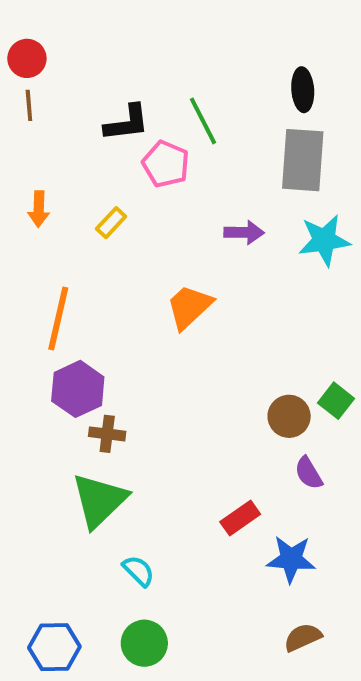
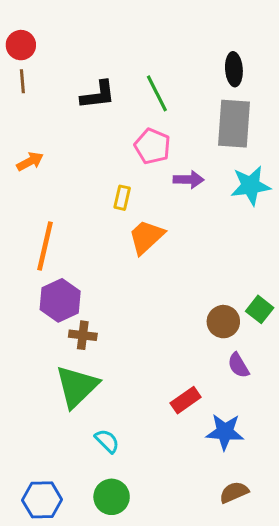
pink pentagon: (166, 164) -> (152, 146), moved
orange arrow: (39, 209) -> (30, 161), turned -120
yellow rectangle: (111, 223) -> (122, 198), moved, turned -30

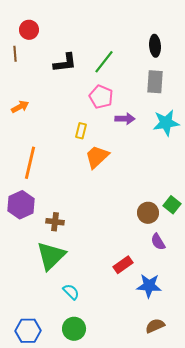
red circle: (21, 45) -> (29, 30), moved
green line: (157, 93) -> (104, 62), turned 65
gray rectangle: (234, 124) -> (155, 82), size x0.7
purple hexagon: (60, 300) -> (21, 205), moved

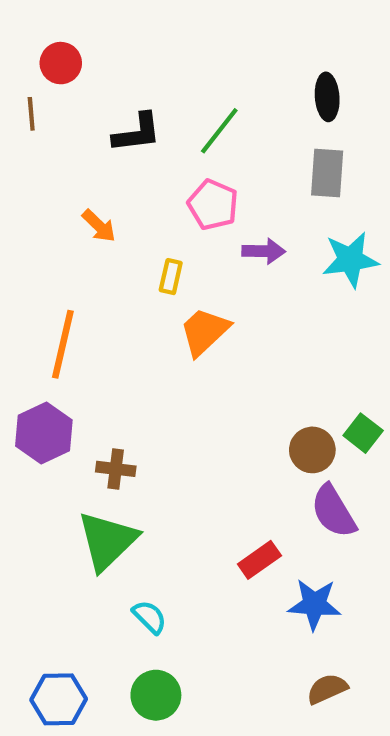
orange arrow: (20, 107) -> (99, 226), moved, turned 72
purple semicircle: (158, 242) -> (333, 511), size x1.5

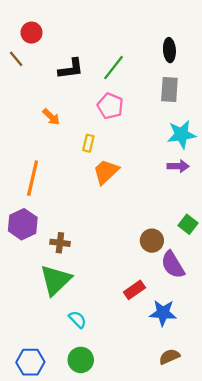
brown line: (31, 114) -> (16, 59), turned -35
purple arrow: (264, 251) -> (178, 166), moved
brown circle: (312, 450) -> (152, 241), moved

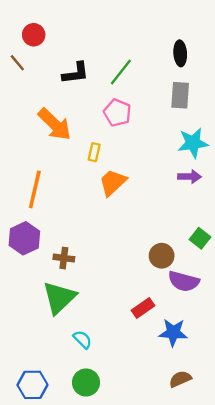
orange arrow: (51, 117) -> (55, 124), size x1.8
purple semicircle: (173, 265) -> (184, 281), turned -44

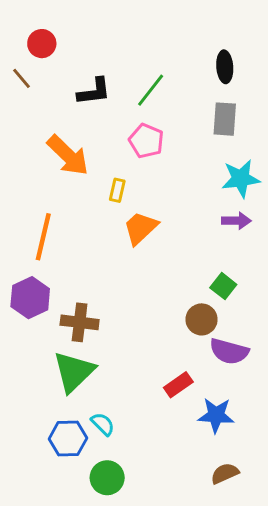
green square: (200, 238) -> (223, 286), moved
brown cross: (64, 258) -> (80, 322), size x1.4
blue hexagon: (32, 385) -> (68, 439), moved

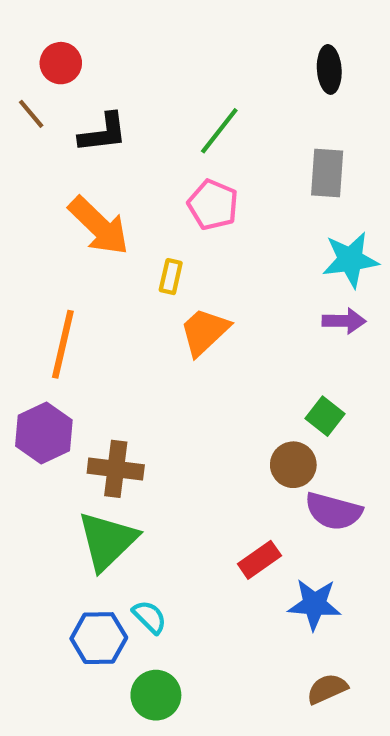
black ellipse: (225, 67) -> (329, 69), moved
black L-shape: (94, 91) -> (103, 133), moved

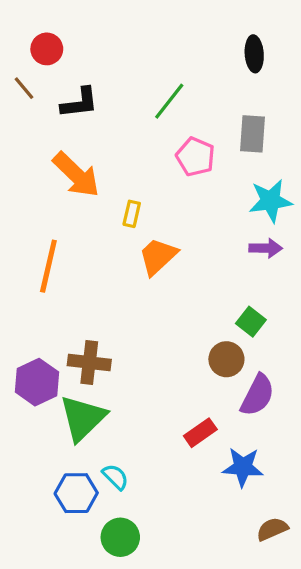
pink pentagon: (213, 205) -> (195, 157), moved
purple hexagon: (44, 433) -> (37, 382), moved
purple semicircle: (333, 511) -> (257, 395), turned -78
brown semicircle: (327, 689) -> (272, 529), moved

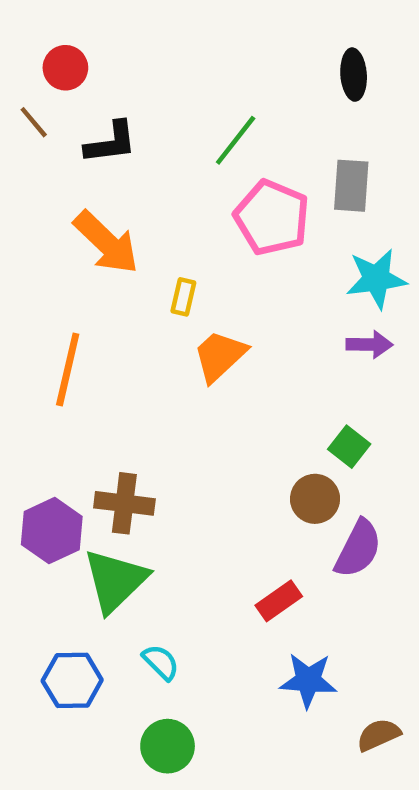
pink pentagon: (195, 157) -> (272, 217), size x1.4
blue star: (243, 467) -> (308, 680), moved
blue hexagon: (76, 493) -> (72, 680), moved

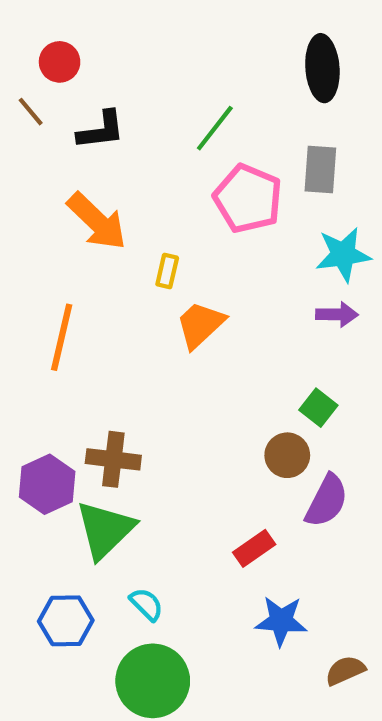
black ellipse: (354, 75) -> (322, 68), size x1.4
green circle: (168, 746) -> (153, 681), size x1.5

